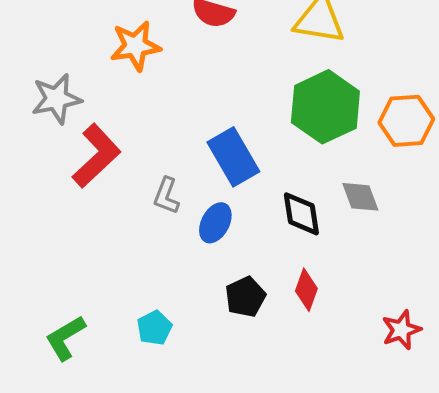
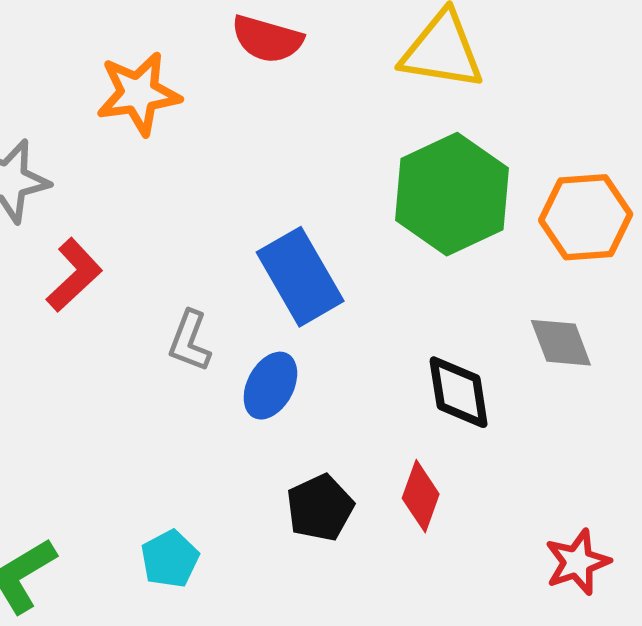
red L-shape: (96, 156) -> (74, 275), size x0.7
gray diamond: (360, 197) -> (561, 343), moved
black diamond: (301, 214) -> (459, 392), moved

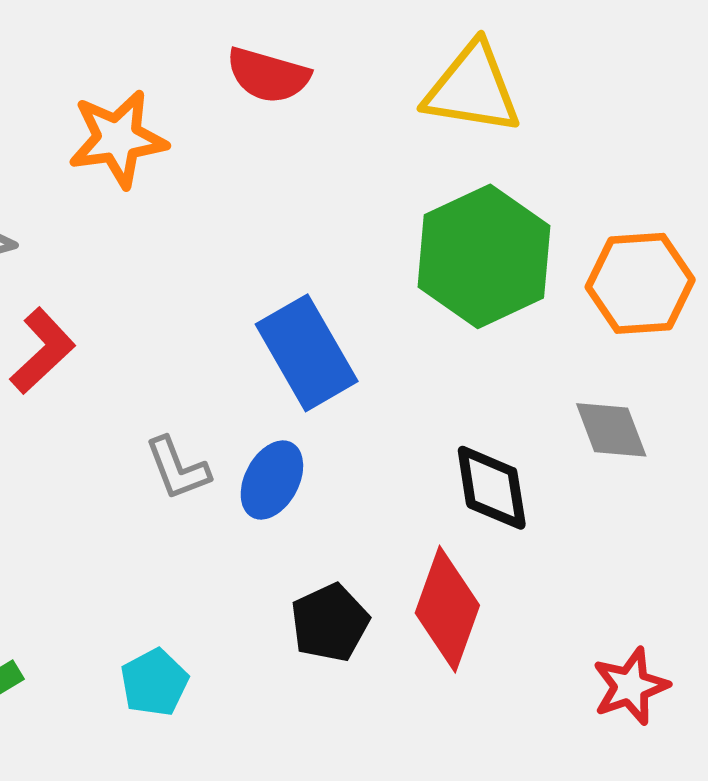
gray L-shape: (190, 341) -> (177, 468), moved, turned -42
red diamond: (421, 496) -> (447, 609), size x1.5

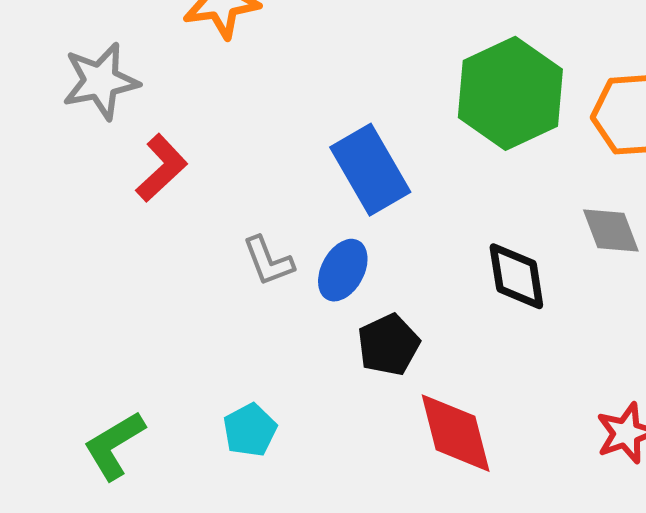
red diamond: (447, 609) -> (456, 433), moved, turned -34
black pentagon: (330, 623) -> (388, 345), moved

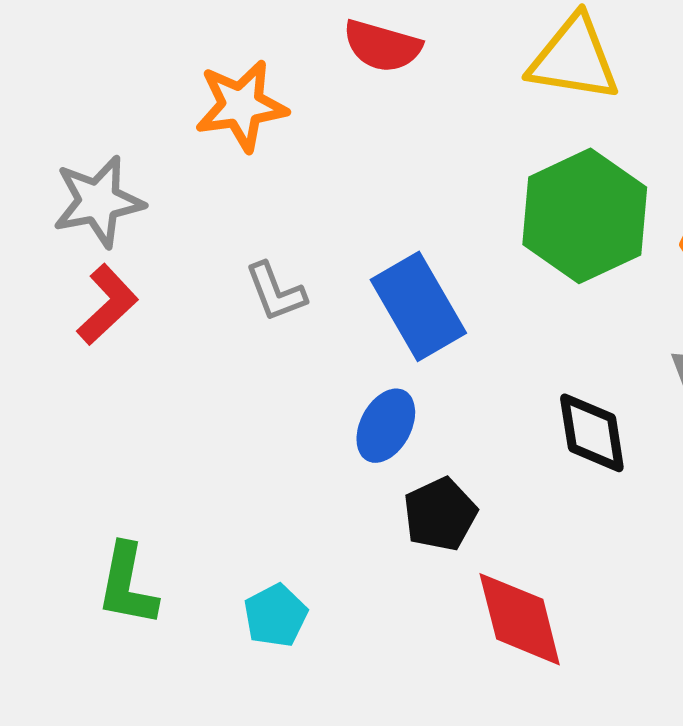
red L-shape: (161, 168) -> (107, 305), moved
gray L-shape: (268, 261) -> (276, 292), moved
green L-shape: (114, 445) -> (127, 585), moved, turned -48

